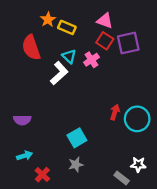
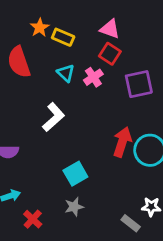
purple square: (128, 43) -> (139, 84), moved
white L-shape: (59, 73) -> (53, 117), moved
red arrow: (115, 112) -> (122, 142), size x1.5

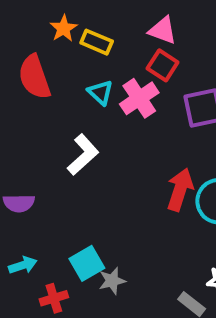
pink cross: (93, 77) -> (139, 98), size x1.4
cyan square: (75, 174) -> (87, 263), moved
red cross: (33, 219) -> (54, 298), turned 30

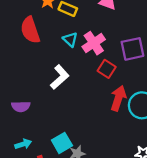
red square: (163, 65) -> (107, 69), moved

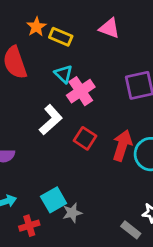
pink cross: (94, 43) -> (81, 91), moved
red square: (107, 69) -> (85, 138), moved

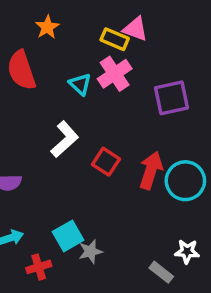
yellow rectangle: (61, 37) -> (115, 39), moved
pink cross: (81, 91) -> (115, 74), moved

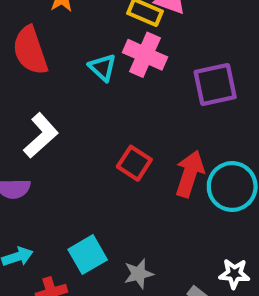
pink cross: (115, 74) -> (145, 55), turned -32
white L-shape: (65, 139) -> (41, 136), moved
gray star: (90, 251) -> (139, 274), moved

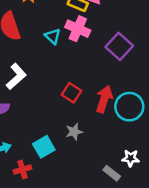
purple square: (215, 84) -> (119, 46), turned -36
gray star: (139, 274) -> (74, 132), moved

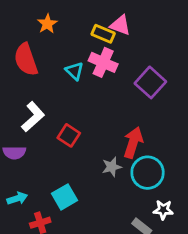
red square: (71, 93) -> (69, 135), moved
cyan circle: (129, 107) -> (148, 173), moved
gray star: (74, 132) -> (112, 167), moved

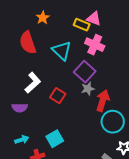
pink cross: (103, 62) -> (95, 45), moved
cyan triangle: (75, 71) -> (62, 51), size x1.5
purple square: (150, 82) -> (85, 72), moved
gray star: (112, 167) -> (88, 89), moved

